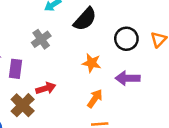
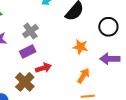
gray cross: (41, 39) -> (30, 31), moved
purple rectangle: (15, 69) -> (28, 51), moved, turned 56

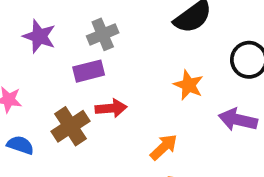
orange arrow: (83, 76) -> (164, 147), moved

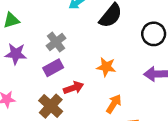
orange star: (188, 85) -> (106, 67), moved

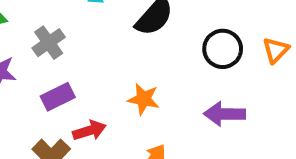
gray cross: (56, 42) -> (49, 43), moved

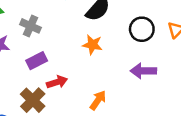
gray cross: (49, 43) -> (31, 26), turned -30
orange star: (144, 99) -> (92, 45), moved

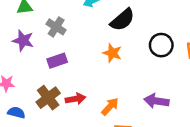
purple arrow: (143, 71) -> (156, 101), moved
red arrow: (57, 82) -> (75, 99), moved

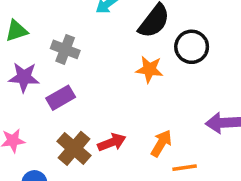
black circle: (161, 45) -> (192, 47), moved
purple rectangle: (57, 61) -> (61, 98), moved

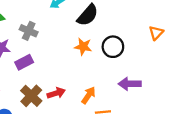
black circle: (192, 47) -> (113, 47), moved

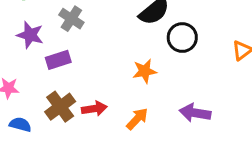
orange star: (83, 47) -> (145, 71), moved, turned -30
black circle: (113, 47) -> (182, 38), moved

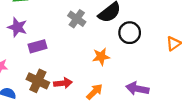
gray cross: (71, 19) -> (77, 19), moved
brown cross: (60, 107) -> (38, 81), turned -30

